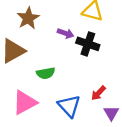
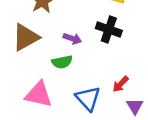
purple arrow: (66, 33) -> (72, 39), moved
pink triangle: (25, 102) -> (39, 94), turned 40

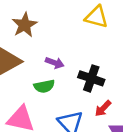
black cross: (109, 29) -> (91, 78), moved

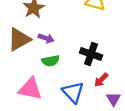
purple arrow: (55, 63) -> (46, 38), moved

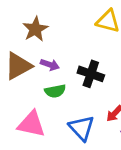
black cross: (91, 54) -> (91, 74), moved

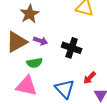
green semicircle: (55, 91) -> (35, 63), moved

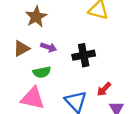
brown triangle: (17, 42) -> (21, 48), size x0.7
black cross: (72, 48) -> (84, 55), turned -30

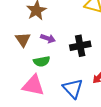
brown triangle: (21, 48) -> (23, 40), turned -35

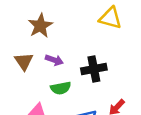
green semicircle: (42, 61) -> (61, 88), moved

